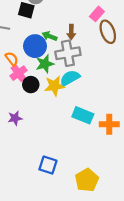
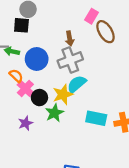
green arrow: (50, 36) -> (12, 51), moved
green star: (45, 64) -> (54, 113), moved
purple star: (15, 118) -> (26, 123), moved

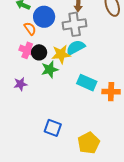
orange semicircle: (16, 76) -> (30, 29), moved
pink cross: (25, 89) -> (27, 50), moved, turned -35
purple star: (26, 123) -> (20, 84), moved

